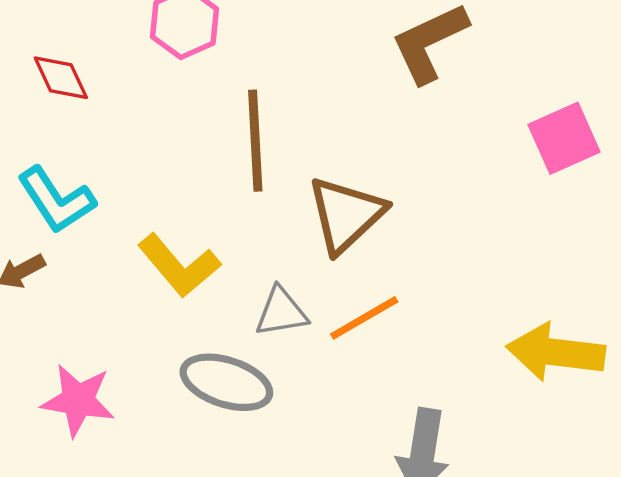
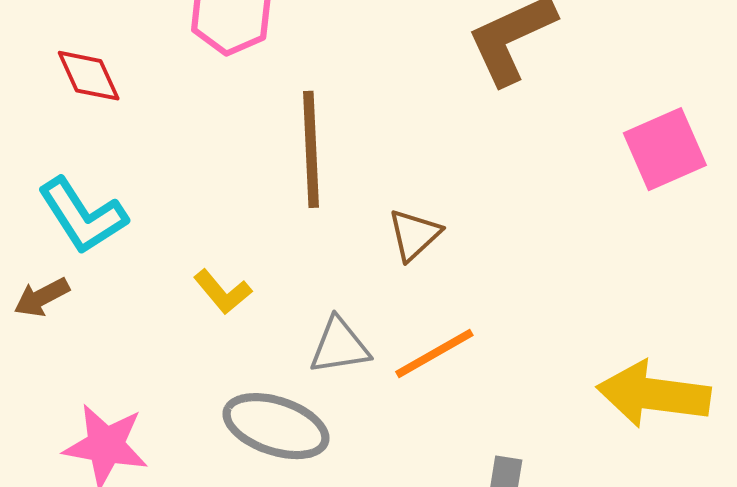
brown triangle: (346, 215) -> (414, 235), size x0.6
yellow L-shape: (179, 266) -> (223, 292), size x0.6

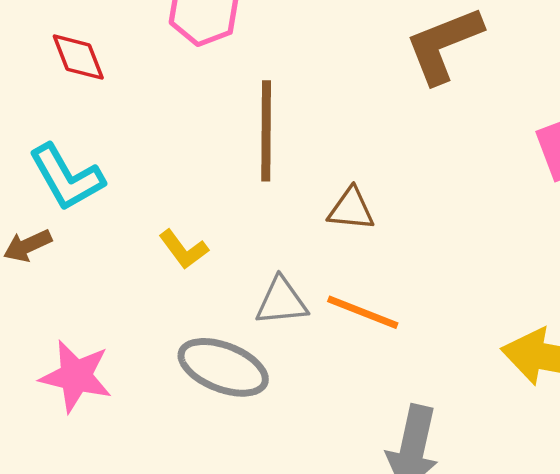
brown triangle: (414, 235) -> (351, 209), turned 45
orange line: (434, 353) -> (363, 312), turned 48

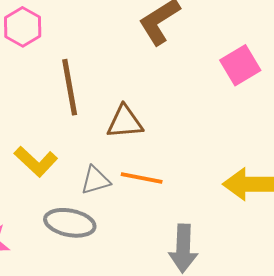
brown triangle: (351, 209) -> (125, 122), size x1.4
yellow L-shape: (183, 249) -> (36, 161), size x1.5

